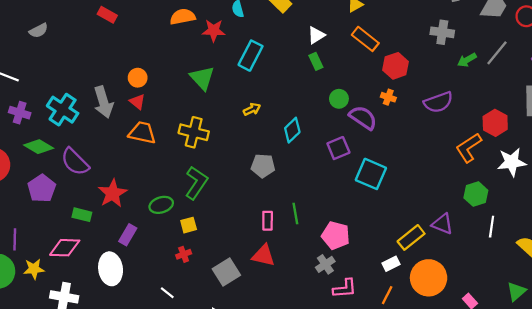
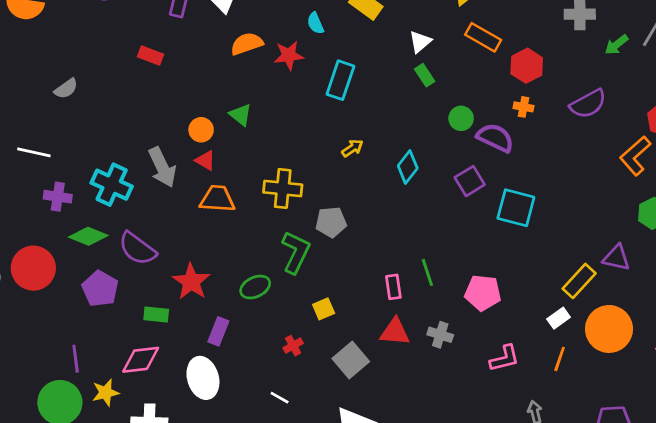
green triangle: (202, 78) -> (241, 115), moved, size x0.7
gray pentagon: (263, 166) -> (331, 222), moved
yellow square: (189, 225) -> (324, 309), moved
gray cross: (325, 264) -> (440, 335), moved, turned -30

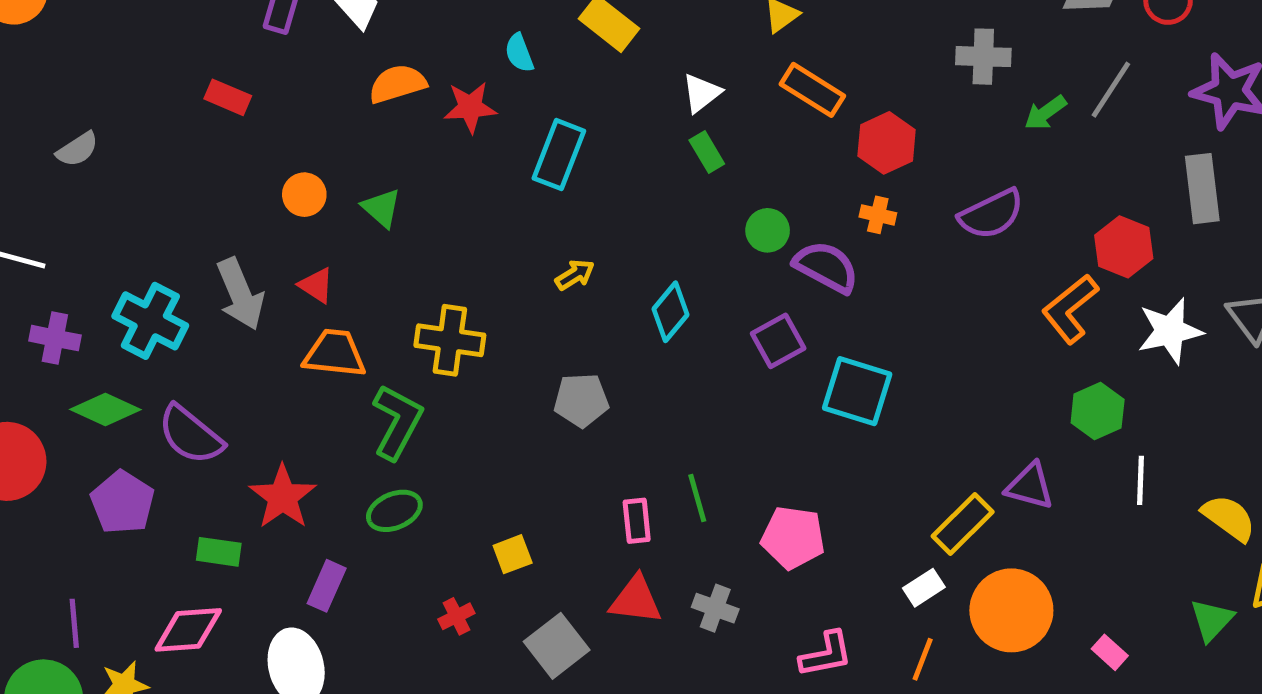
orange circle: (201, 130) -> (304, 195), moved
gray pentagon: (331, 222) -> (581, 400), moved
green L-shape: (296, 252) -> (397, 422), moved

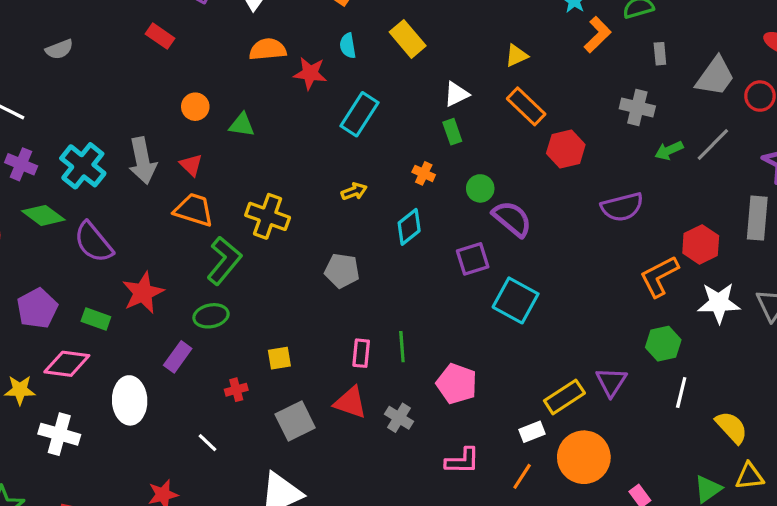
green triangle: (381, 208) -> (242, 125), turned -44
orange cross: (878, 215) -> (424, 173), moved
purple triangle: (1030, 486) -> (611, 382), turned 36
purple pentagon: (122, 502) -> (37, 308), moved
purple rectangle: (327, 586) -> (178, 357), moved

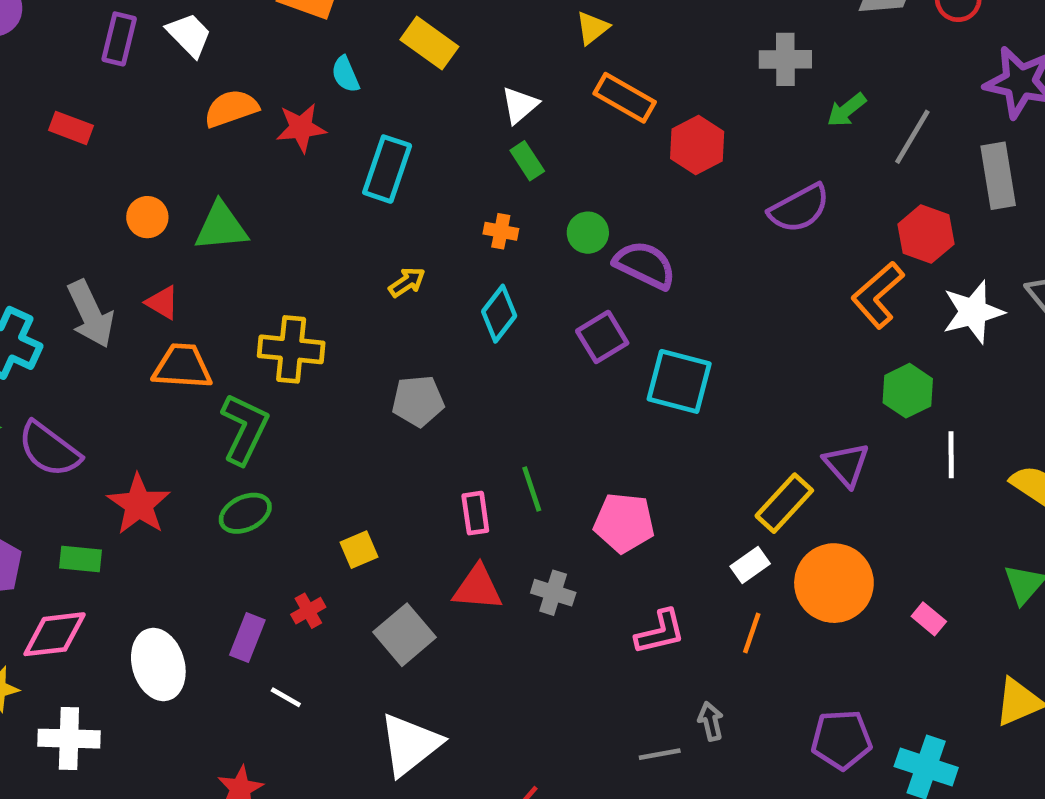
green triangle: (242, 125) -> (221, 227), size x1.4
gray line: (713, 144) -> (912, 137), moved
purple rectangle: (178, 357) -> (247, 637), moved

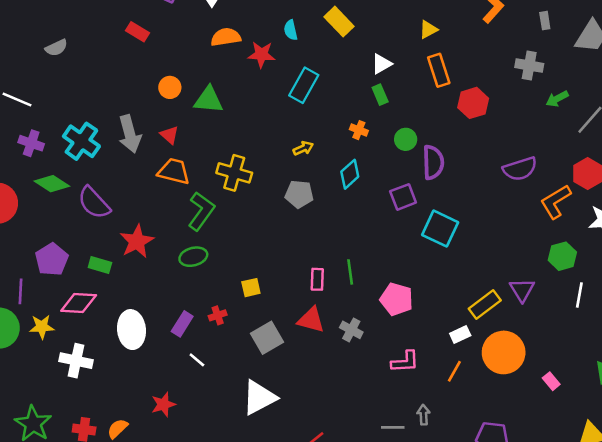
orange rectangle: (625, 98) -> (439, 70), turned 32
purple semicircle: (799, 208) -> (520, 169), moved
purple semicircle: (645, 265) -> (433, 162), turned 52
gray pentagon: (418, 401) -> (299, 194), moved

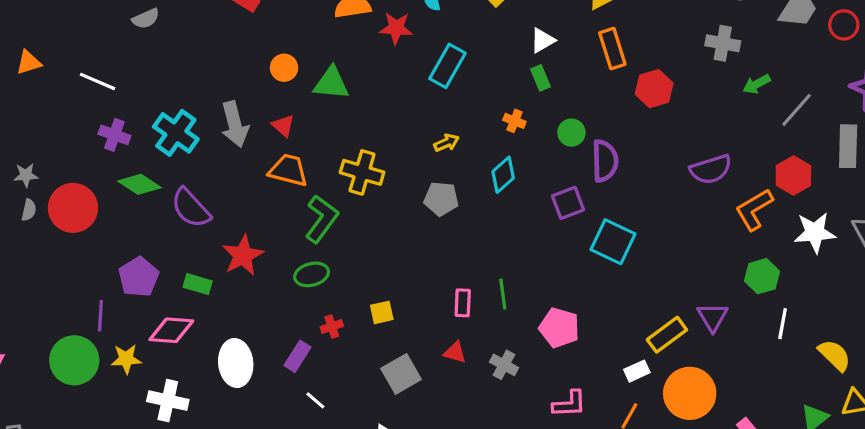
red cross: (218, 315) -> (332, 327), moved
red triangle: (311, 320) -> (455, 352), size x0.7

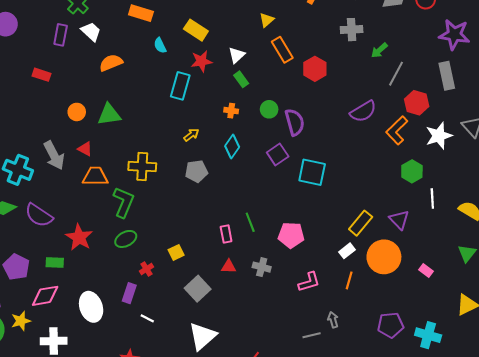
red star: (396, 28) -> (201, 61), moved
gray line: (797, 110) -> (396, 74), moved
purple triangle: (713, 317) -> (399, 220), moved

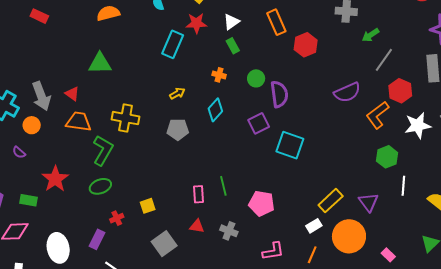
orange circle: (77, 112) -> (32, 125), moved
purple semicircle: (39, 215) -> (19, 152), size x0.5

